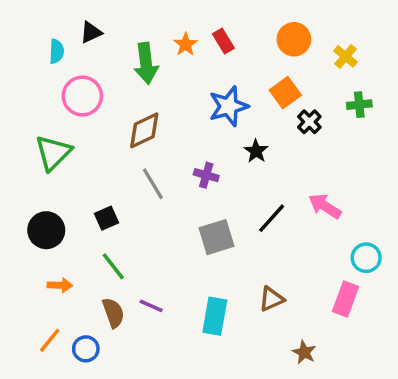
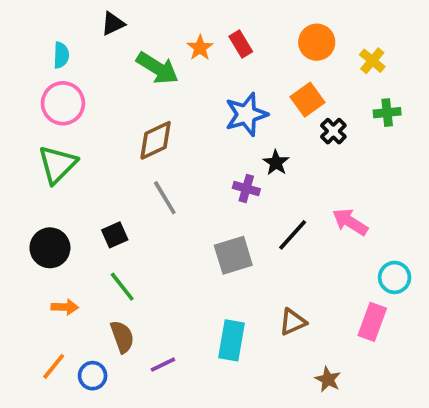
black triangle: (91, 32) -> (113, 24), moved
green arrow: (146, 63) -> (157, 68), turned -51
pink circle: (82, 96) -> (63, 103), moved
purple cross: (206, 175) -> (246, 189), moved
purple line: (151, 306) -> (163, 365), moved, turned -50

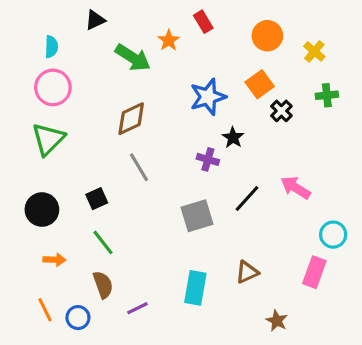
red rectangle: (241, 44) -> (203, 22), moved
orange line: (54, 366) -> (45, 310), turned -65

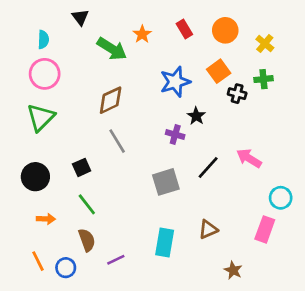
black triangle: (95, 20) -> (80, 17), turned -42
red rectangle: (203, 22) -> (184, 29), moved
green cross: (327, 95) -> (263, 79), moved
black cross: (281, 111) -> (237, 94), turned -30

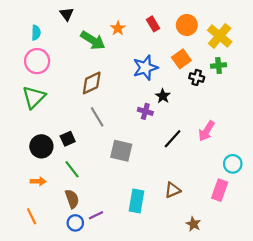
yellow cross: (265, 44) -> (220, 36), size x1.6
pink arrow: (249, 158) -> (207, 131), turned -90
black circle: (35, 177) -> (41, 146), moved
gray square: (166, 182) -> (121, 151), moved, turned 30
blue circle: (66, 268) -> (75, 223), moved

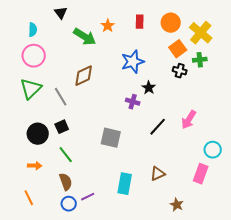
red rectangle: (153, 24) -> (140, 22), turned 32
orange square: (181, 59) -> (178, 49), moved
gray line: (97, 117) -> (61, 97), moved

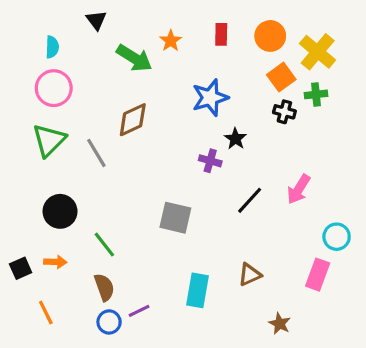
black square: (62, 127) -> (21, 268), moved

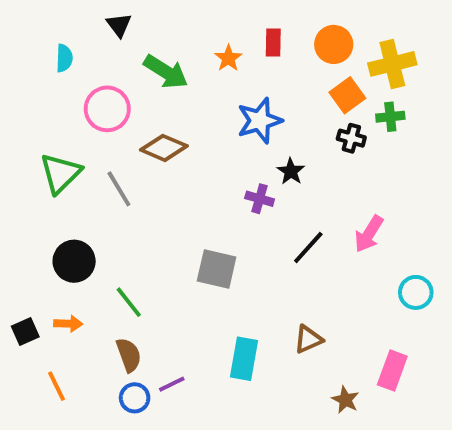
orange star: (171, 41) -> (228, 58), moved
yellow cross: (318, 52) -> (392, 64), turned 36
pink circle: (54, 88) -> (107, 109), moved
brown diamond: (133, 120) -> (164, 148), turned 48
pink rectangle: (318, 275) -> (392, 371), moved

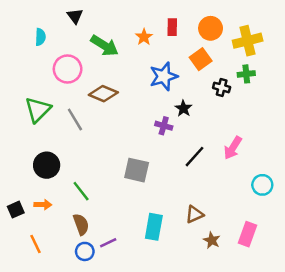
orange square: (347, 95) -> (201, 59), moved
brown star: (345, 400) -> (212, 240), moved

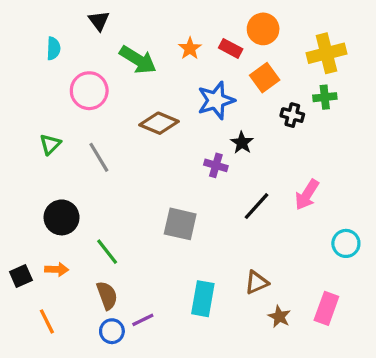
red rectangle: (172, 27) -> (231, 48), moved, turned -63
orange circle: (211, 28) -> (263, 29), moved
brown diamond: (103, 94) -> (159, 123), moved
green triangle: (38, 110) -> (50, 144), size x0.6

